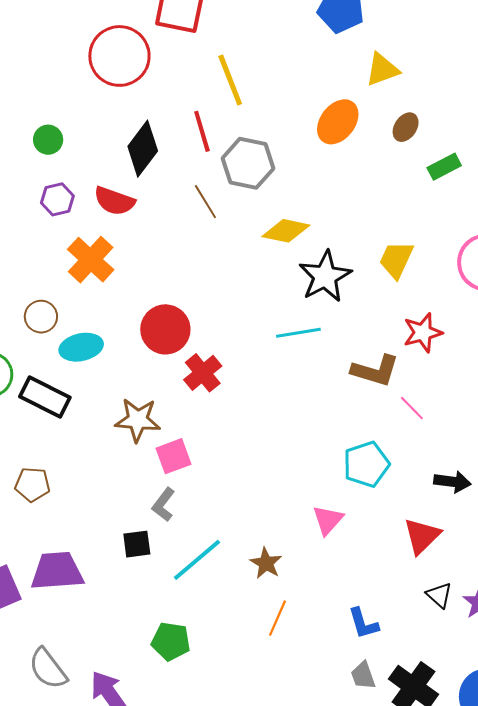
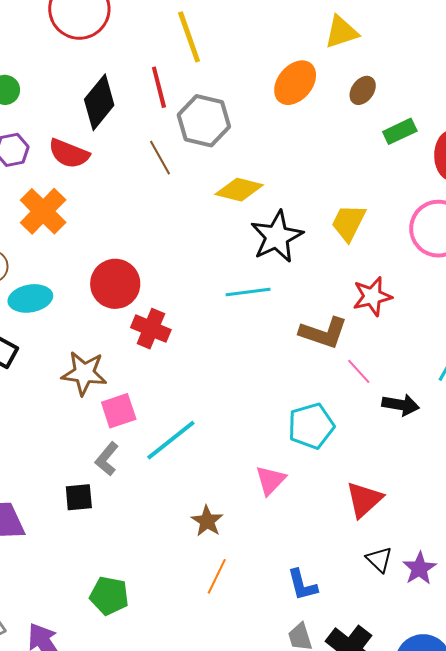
red cross: (203, 373) -> (151, 329), turned -30
black arrow: (452, 482) -> (401, 405), moved
cyan line: (197, 560) -> (171, 440), moved

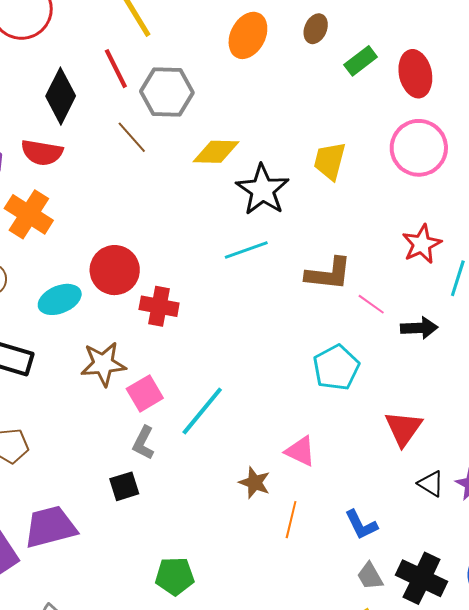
red star: (372, 296) -> (422, 244), moved
cyan ellipse: (30, 298) -> (60, 299), moved
pink triangle: (270, 480) -> (300, 451), moved, turned -36
orange line: (217, 576) -> (291, 520), moved

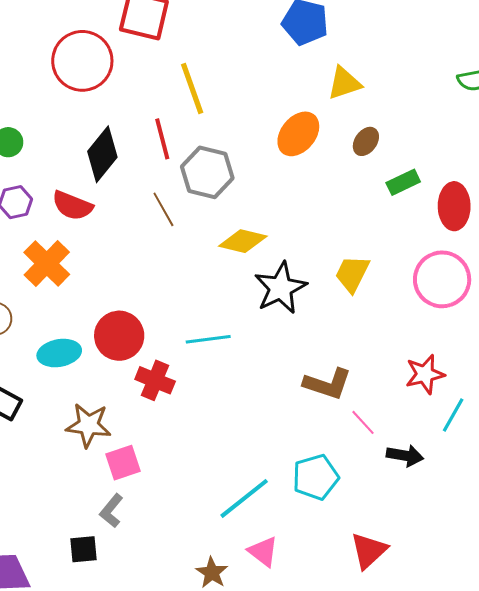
cyan line: (246, 250) -> (208, 339), moved
cyan line: (202, 411) -> (244, 498), moved

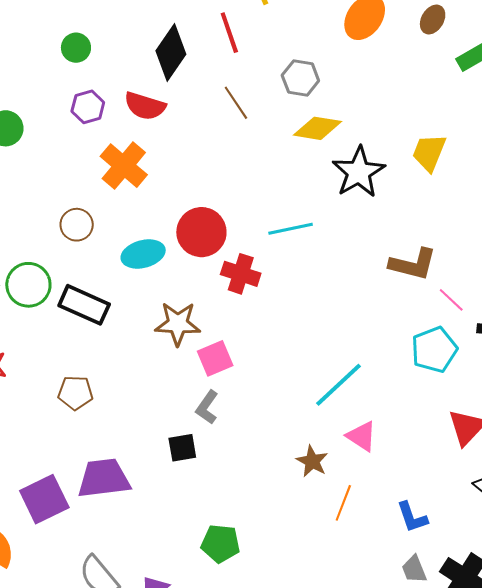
gray hexagon: (207, 172) -> (300, 78), moved, size x0.7
cyan pentagon: (316, 477) -> (434, 350), moved

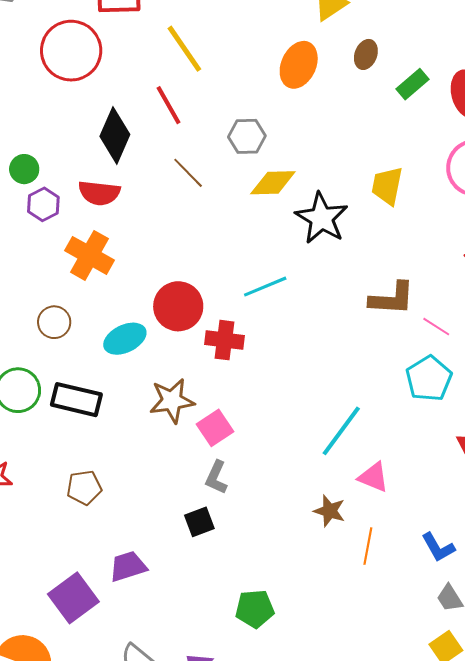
green circle: (76, 48) -> (24, 169), moved
purple trapezoid: (104, 478) -> (128, 566), size x0.7

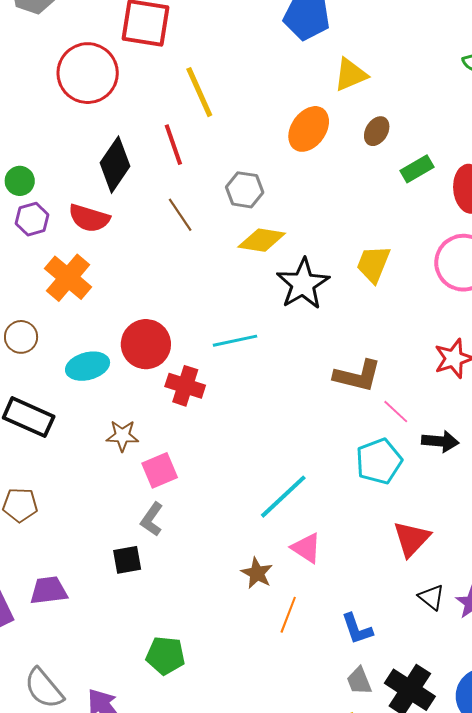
brown star: (172, 401) -> (122, 436), size x0.7

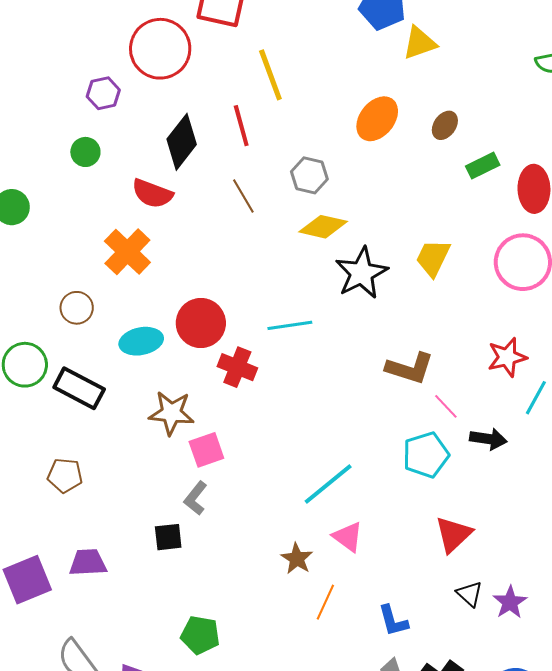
yellow triangle: (351, 75) -> (420, 43), moved
purple hexagon: (32, 219) -> (103, 93), moved
brown star: (122, 436) -> (171, 413), size x1.4

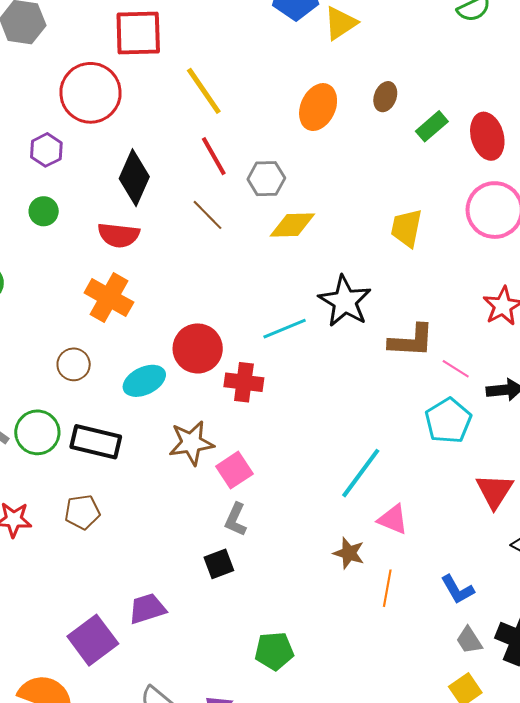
red line: (241, 126) -> (214, 156), moved
black star: (361, 273) -> (345, 301), moved
brown pentagon: (65, 475) -> (82, 512), moved

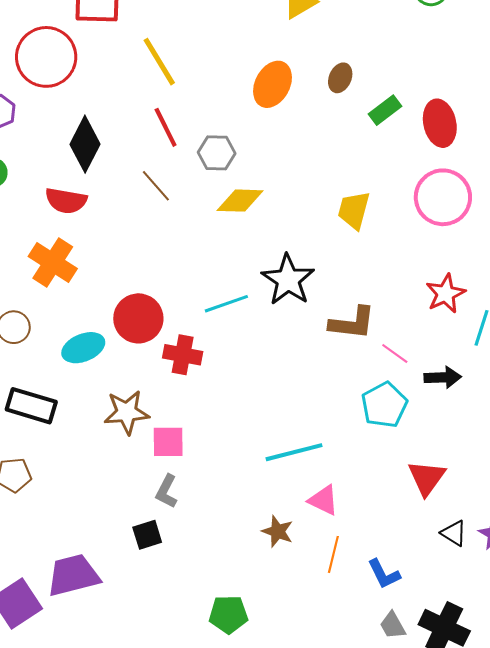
pink square: (234, 470) -> (168, 442), turned 30
cyan line: (361, 473) -> (294, 452), turned 36
orange line: (387, 588) -> (333, 554), moved
purple trapezoid: (147, 609) -> (73, 575), size x1.4
green pentagon: (274, 651) -> (228, 614), moved

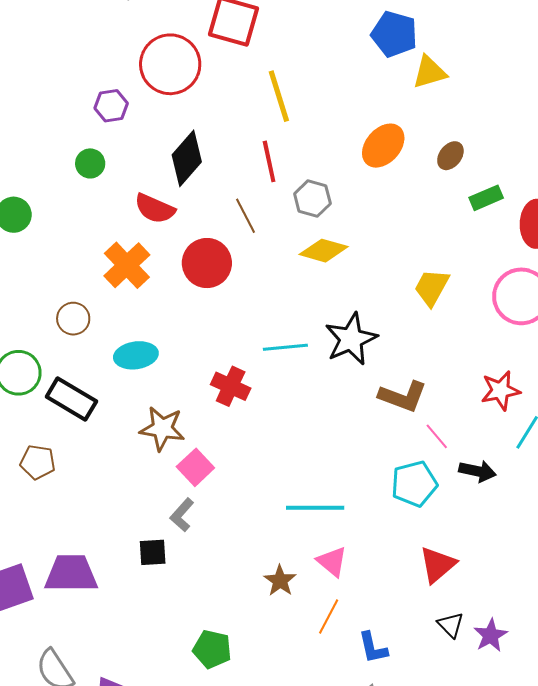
red circle: (138, 318) -> (207, 263), moved
pink square: (168, 442) -> (195, 467), turned 33

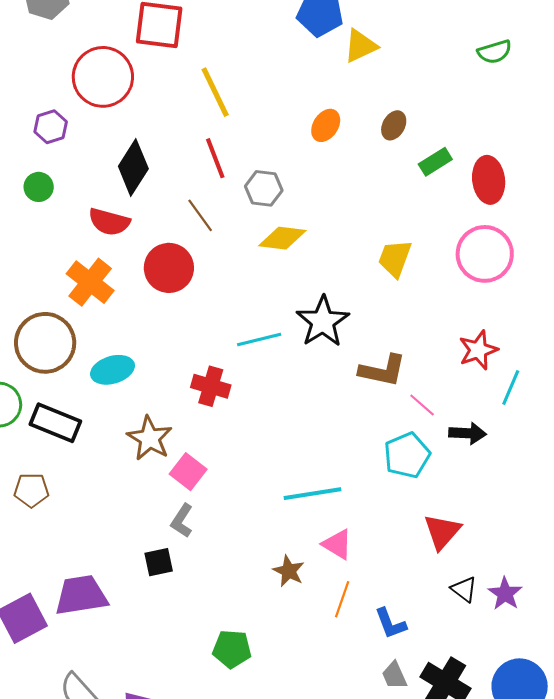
orange ellipse: (383, 146) -> (326, 125), size x0.7
brown circle: (73, 319) -> (45, 343), size x1.8
brown star: (162, 429) -> (150, 438), turned 30

